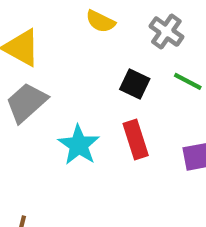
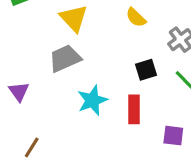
black square: (135, 84) -> (146, 70), turned 30

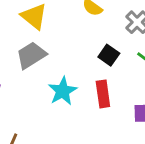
black square: (146, 70) -> (109, 55), turned -30

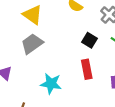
cyan star: (63, 91) -> (51, 84), moved, turned -30

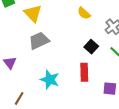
yellow triangle: (32, 15) -> (33, 13), moved

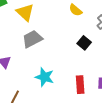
red rectangle: (84, 72) -> (80, 85), moved

